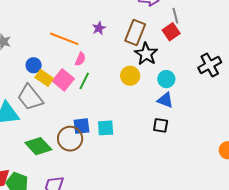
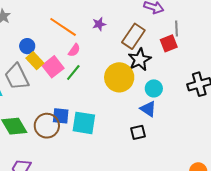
yellow circle: (130, 76) -> (119, 77), size x1.5
black square: (161, 125) -> (138, 132), turned -35
cyan square: (106, 128) -> (84, 123), size x1.4

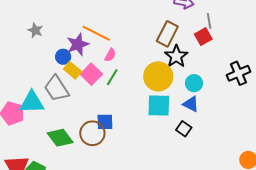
purple star: (99, 24) -> (78, 44), moved, size x1.6
cyan square: (84, 123) -> (159, 105), moved
black square: (138, 132) -> (184, 129), turned -35

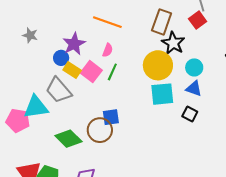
orange line: (96, 33) -> (107, 22), moved

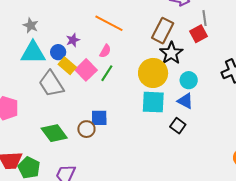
purple star: (74, 44) -> (73, 40), size x0.6
cyan triangle: (36, 107) -> (33, 53), moved
brown circle: (100, 130) -> (86, 129), size x0.7

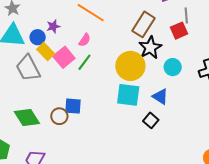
cyan circle: (189, 80) -> (173, 67), moved

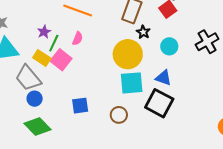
blue circle: (38, 37) -> (35, 99), moved
black star: (150, 48) -> (143, 32), size x0.6
green line: (84, 62) -> (54, 43), moved
brown circle: (59, 116) -> (119, 115), moved
black square: (151, 120) -> (159, 103), size x1.8

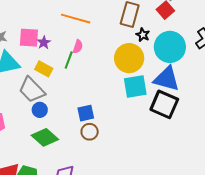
green line: (54, 43) -> (69, 60), moved
cyan circle: (169, 46) -> (170, 47), size x1.8
pink square: (61, 60) -> (29, 38), moved, turned -30
blue triangle: (163, 78) -> (167, 79), size x1.6
brown circle: (119, 115) -> (90, 132), moved

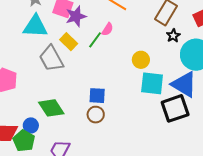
purple star: (44, 43) -> (76, 16), size x1.5
yellow circle: (129, 58) -> (141, 60), moved, size x0.6
black square: (164, 104) -> (175, 108), turned 32
blue circle: (40, 110) -> (31, 125), moved

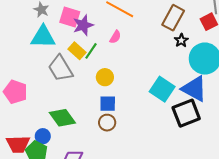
green line: (95, 40) -> (91, 51), moved
yellow circle: (141, 60) -> (105, 77), moved
cyan square: (152, 83) -> (162, 89), turned 30

